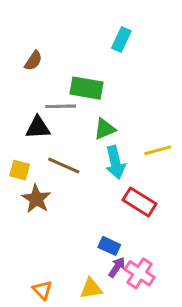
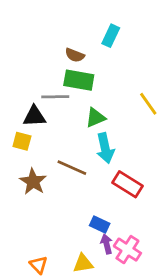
brown semicircle: (33, 61) -> (75, 55), moved, turned 78
yellow line: (158, 150) -> (148, 104), moved, turned 70
brown line: (64, 165) -> (72, 168), moved
yellow square: (20, 170) -> (22, 141), moved
purple arrow: (117, 267) -> (107, 244), turned -48

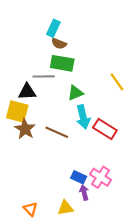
cyan rectangle: (111, 36) -> (53, 28), moved
yellow square: (22, 141) -> (17, 111), size x1.5
brown star: (33, 182) -> (25, 129), moved
red rectangle: (127, 184) -> (105, 129), moved
pink cross: (127, 250) -> (101, 177), moved

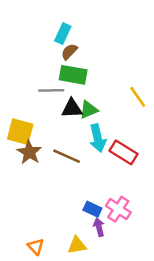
brown semicircle: (59, 44) -> (69, 52), turned 112
black triangle: (27, 92) -> (72, 108), moved

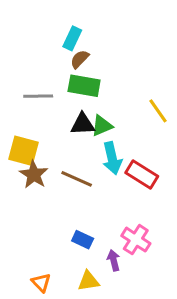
gray line: (51, 90) -> (38, 96), moved
blue rectangle: (92, 209) -> (83, 240), moved

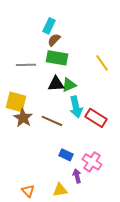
yellow line: (158, 111) -> (102, 63), moved
blue rectangle: (83, 240) -> (66, 155), moved

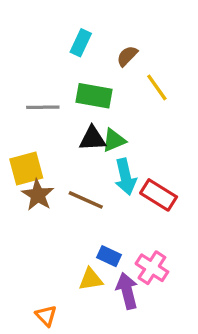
brown semicircle: (54, 40) -> (127, 56), moved
yellow line: (102, 63) -> (157, 87), moved
yellow square: (16, 102) -> (26, 168), turned -30
purple arrow: (77, 176) -> (127, 291), size x1.5
yellow triangle: (60, 190) -> (91, 279), moved

